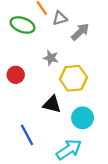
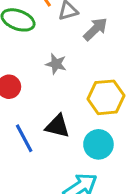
yellow hexagon: (73, 78) -> (106, 97), moved
blue line: (27, 135) -> (24, 138), moved

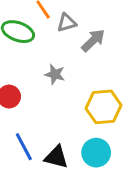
black triangle: (57, 126) -> (56, 157), moved

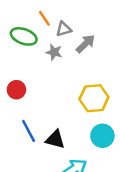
gray star: (55, 74) -> (54, 52), moved
cyan circle: (96, 153) -> (102, 136), moved

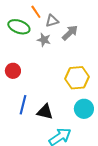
blue line: (29, 131) -> (23, 105), turned 42

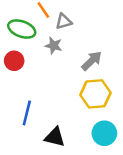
gray arrow: (70, 33) -> (92, 61), moved
red circle: (13, 71) -> (14, 61), moved
blue line: (23, 105) -> (27, 113), moved

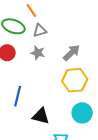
gray triangle: (64, 21) -> (40, 31), moved
gray star: (54, 46) -> (38, 53), moved

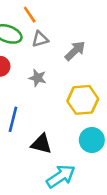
gray star: (38, 53) -> (37, 78), moved
gray arrow: (71, 53) -> (75, 51), moved

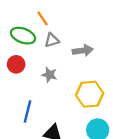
gray arrow: (75, 51) -> (83, 51), turned 36

